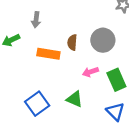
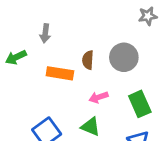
pink arrow: (90, 72) -> (99, 97), moved

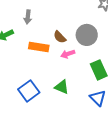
brown semicircle: (88, 60) -> (60, 37), turned -48
pink arrow: (99, 97) -> (68, 54), moved

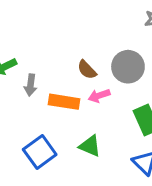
gray arrow: (28, 17) -> (31, 85), moved
orange rectangle: (39, 47) -> (64, 102), moved

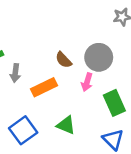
pink arrow: (99, 96) -> (87, 82), moved, turned -54
orange rectangle: (64, 102) -> (44, 87), turned -35

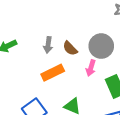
gray arrow: (15, 73) -> (48, 45), moved

